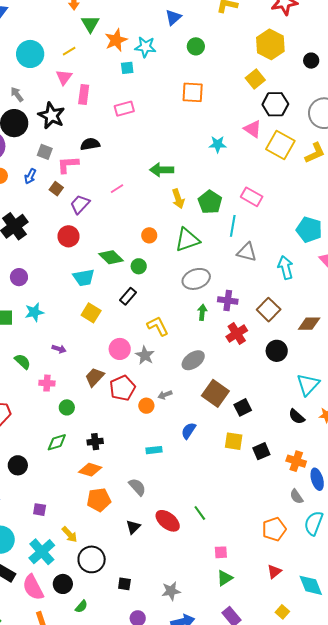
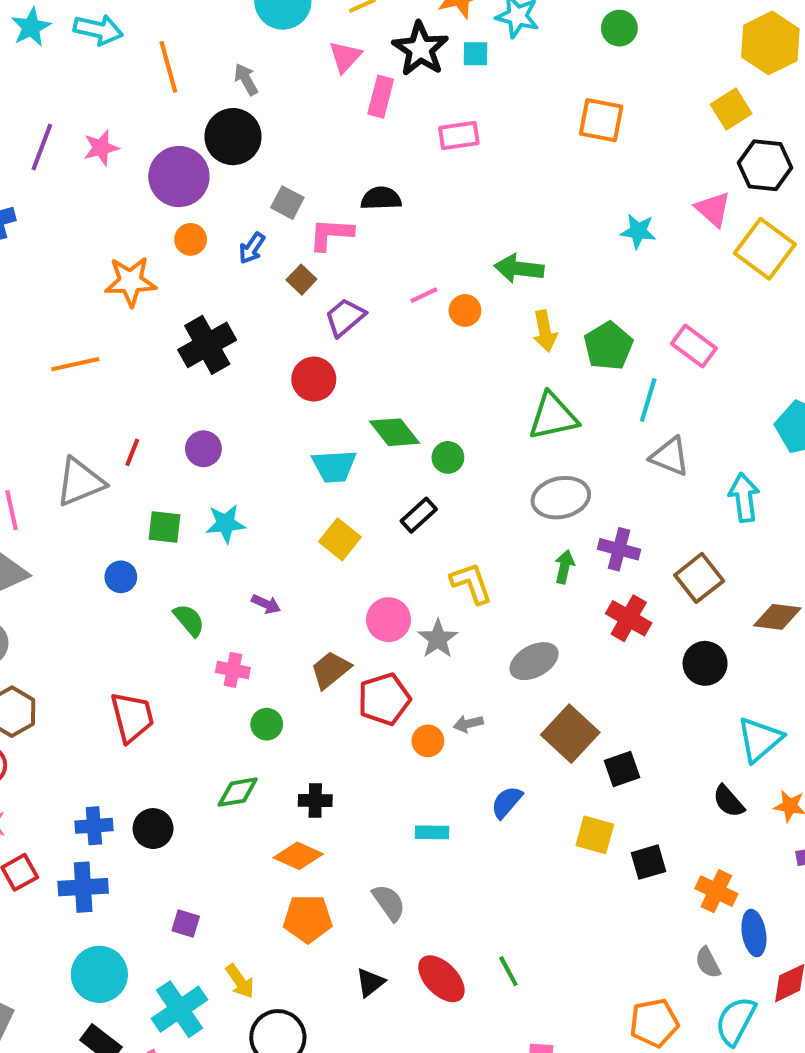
black star: (51, 116) -> (420, 49), moved
orange circle: (149, 235) -> (465, 310), moved
red cross: (237, 334) -> (629, 618), turned -35

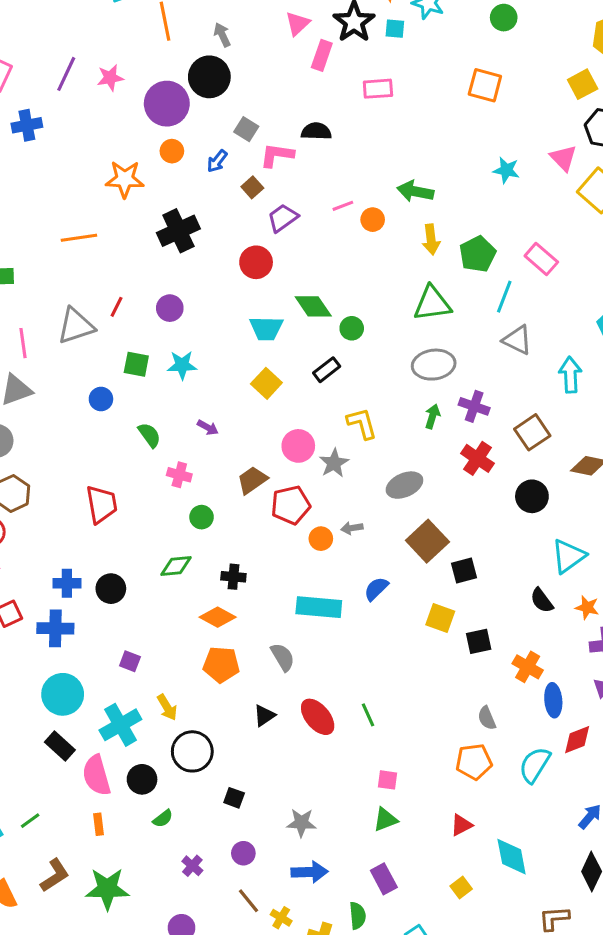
cyan rectangle: (432, 832) -> (319, 607), size x1.8
gray semicircle: (708, 963) -> (487, 718), moved

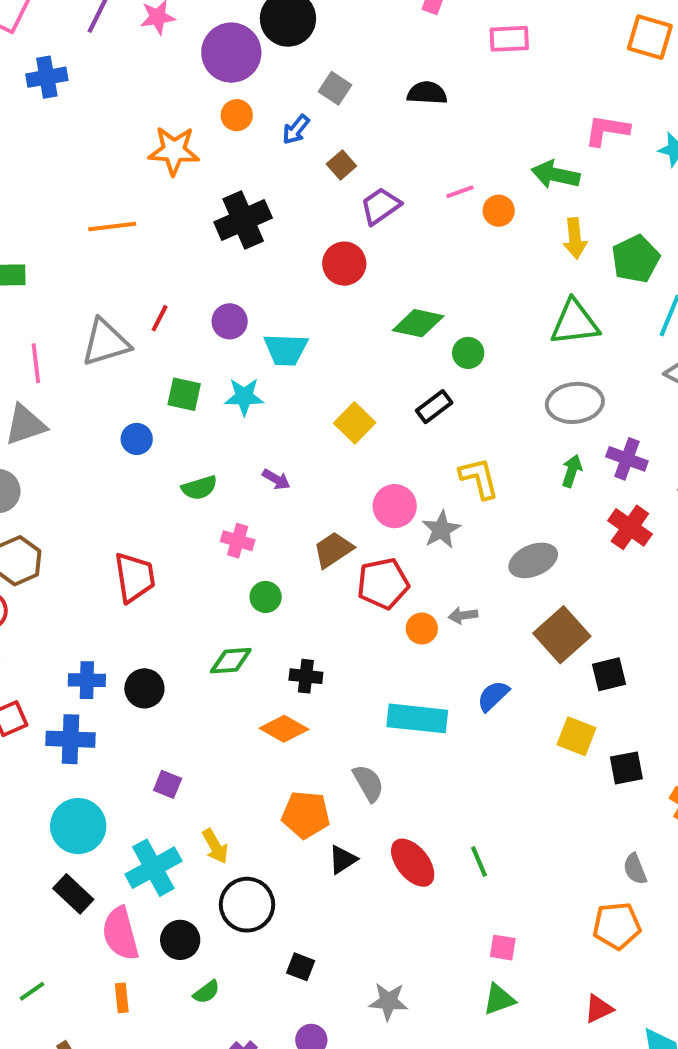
pink L-shape: (277, 155) -> (607, 130), moved
green diamond: (313, 306) -> (418, 323), turned -45
cyan trapezoid: (266, 328) -> (286, 350), moved
green semicircle: (149, 435) -> (199, 488), turned 108
orange pentagon: (221, 665) -> (306, 815), moved

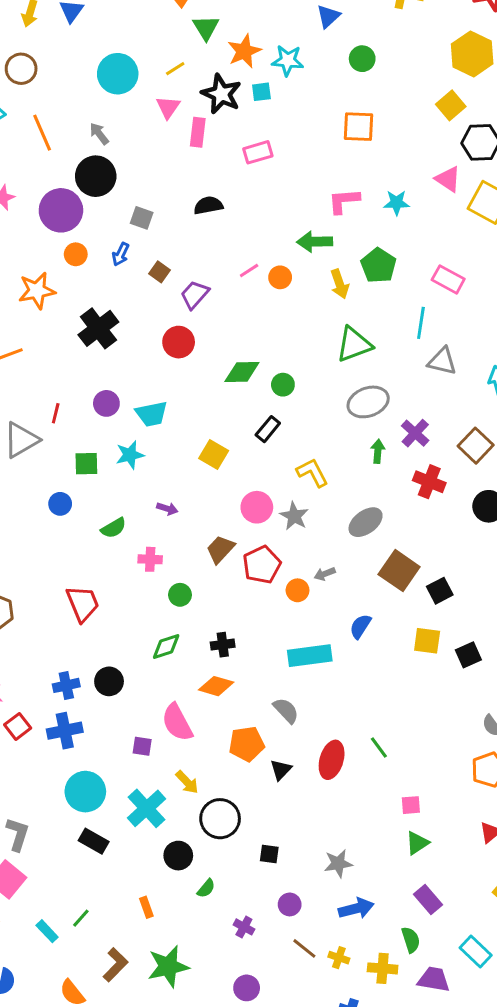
green pentagon: (636, 259) -> (378, 266), moved
purple cross: (627, 459) -> (415, 433), turned 36
red ellipse: (413, 863) -> (332, 760), turned 69
pink semicircle: (120, 934) -> (177, 722), moved

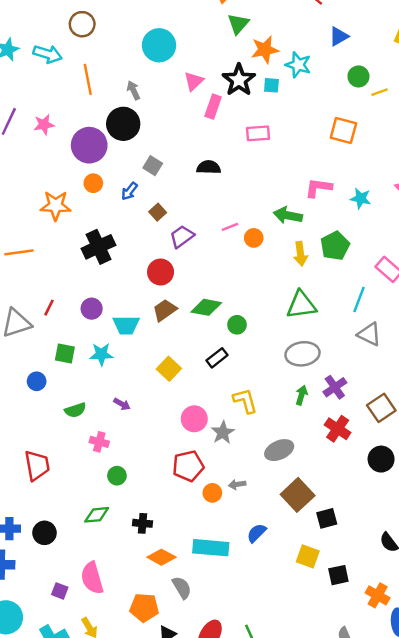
yellow line: (175, 69) -> (380, 92), moved
brown trapezoid: (220, 549) -> (165, 310), moved
orange diamond: (216, 686) -> (161, 557), moved

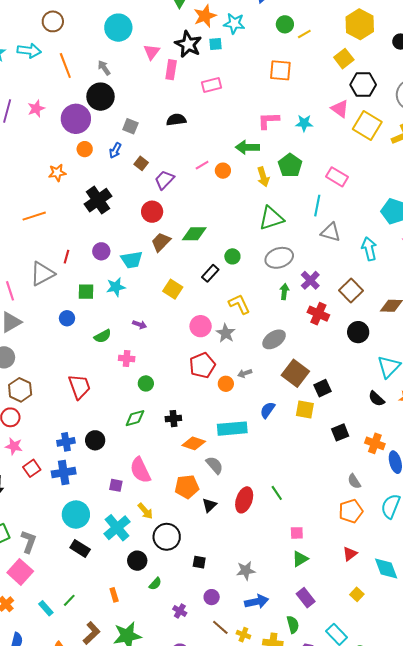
orange star: (56, 206) -> (57, 173), size x0.7
green circle: (237, 325) -> (232, 256), moved
yellow square: (308, 556) -> (305, 409), moved

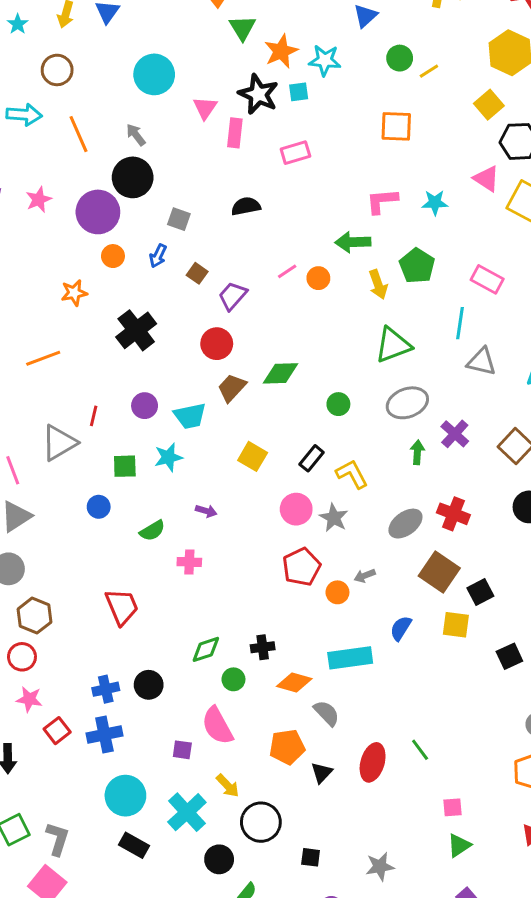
black rectangle: (210, 273) -> (312, 458), moved
red cross: (318, 314) -> (453, 514), moved
green circle: (146, 383) -> (233, 679), moved

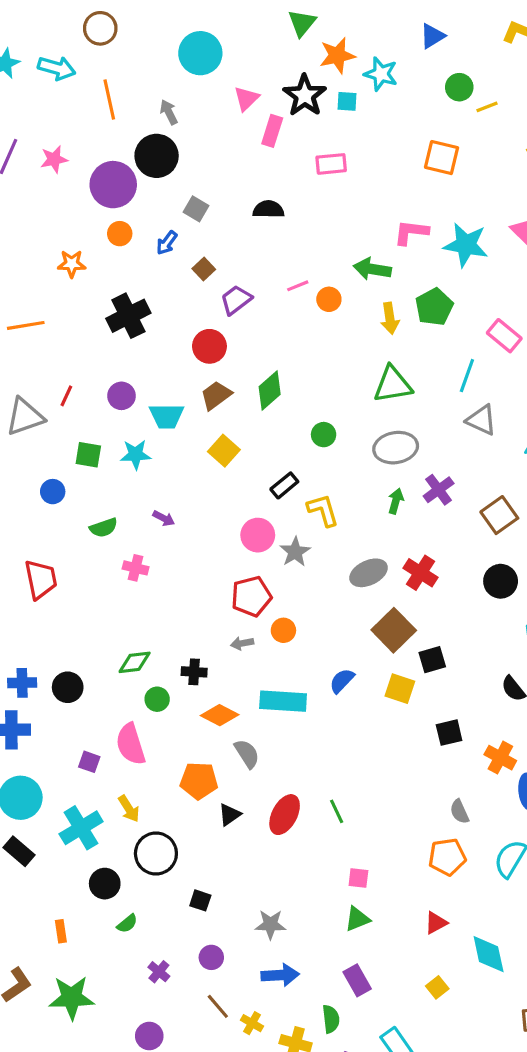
cyan star: (435, 203) -> (466, 245), size x1.6
green diamond: (280, 373) -> (270, 391), turned -51
yellow square: (253, 456) -> (224, 451), moved
gray arrow: (365, 576) -> (242, 643), moved
red trapezoid: (122, 607) -> (41, 579), moved

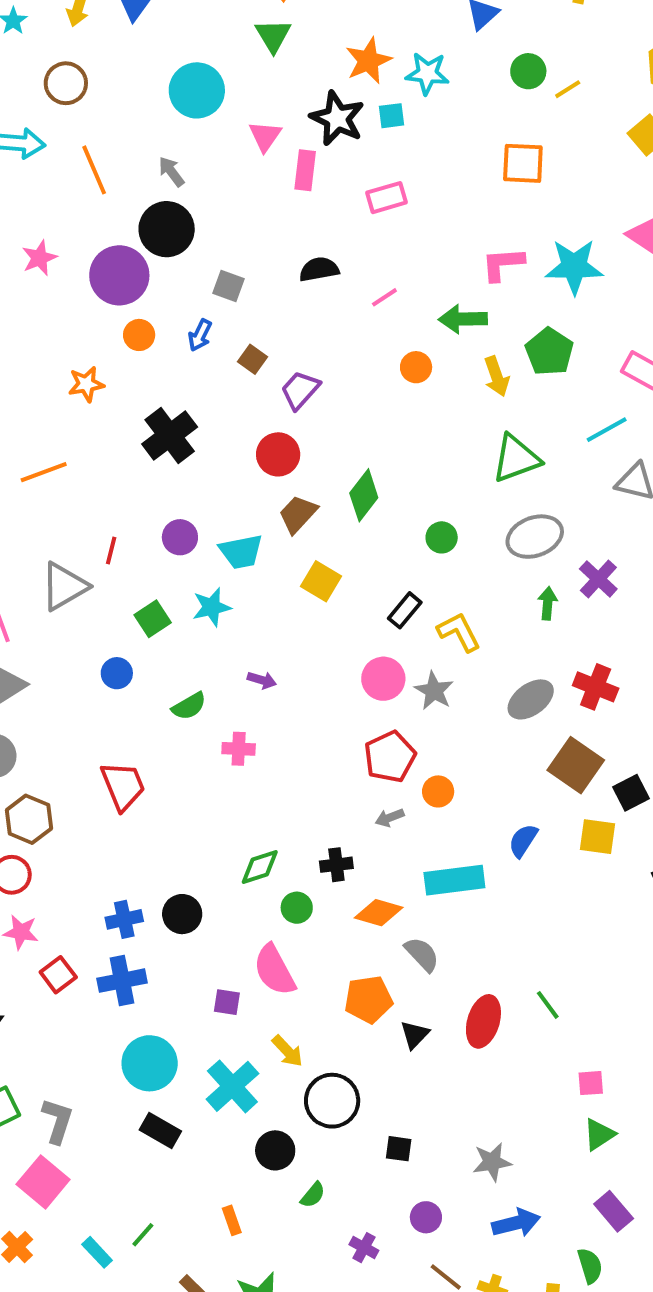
green triangle: (302, 23) -> (273, 35), moved
pink line: (298, 286) -> (384, 297), moved
cyan line: (467, 376) -> (607, 430), turned 52
green square: (88, 455) -> (153, 619), turned -32

